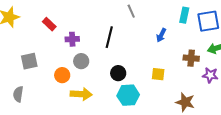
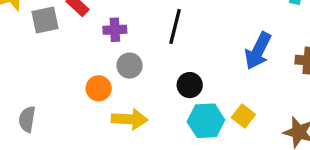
blue arrow: (161, 35) -> (258, 51), moved, size x1.6
gray square: (29, 61) -> (45, 20), moved
yellow square: (158, 74) -> (243, 116), moved, turned 32

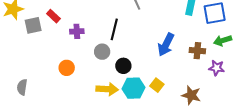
gray circle: (130, 66) -> (102, 52), moved
yellow arrow: (130, 119) -> (107, 89), moved

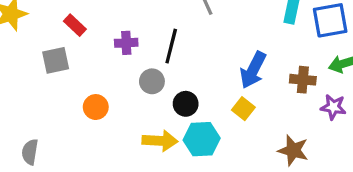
gray square: (33, 25) -> (56, 60), moved
purple cross: (77, 31) -> (126, 43), moved
yellow square: (157, 85) -> (243, 109), moved
gray semicircle: (22, 87) -> (30, 152), moved

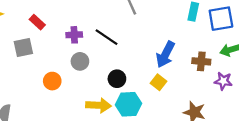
black line: (171, 46) -> (107, 37), turned -70
gray circle: (152, 81) -> (80, 61), moved

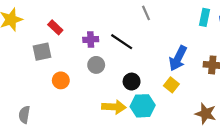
orange circle: (52, 81) -> (61, 80), moved

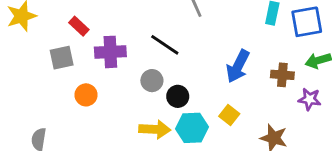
purple cross: (91, 39) -> (110, 52), moved, size x1.5
gray circle: (96, 65) -> (152, 81), moved
yellow square: (171, 85) -> (229, 115), moved

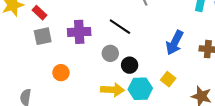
red rectangle: (79, 26) -> (40, 13), moved
orange circle: (86, 95) -> (61, 73), moved

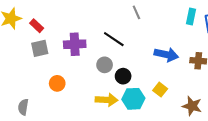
blue arrow: (175, 43) -> (166, 55), turned -105

